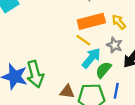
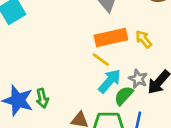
gray star: (115, 45) -> (138, 79), moved
green arrow: (35, 74) -> (42, 98), size x0.6

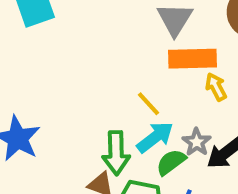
orange rectangle: (111, 38) -> (192, 59), moved
green arrow: (42, 98) -> (116, 153), moved, size x1.5

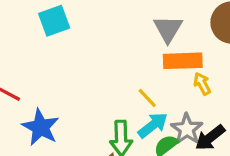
gray star: (197, 142) -> (187, 129), size x1.4

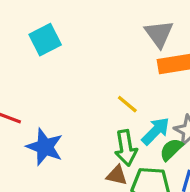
yellow line: (147, 98) -> (127, 104), moved

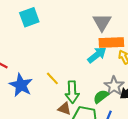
yellow line: (127, 104) -> (52, 78), moved
cyan arrow: (156, 131) -> (97, 55), moved

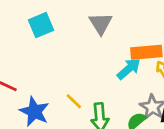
gray triangle: (102, 22) -> (101, 24), moved

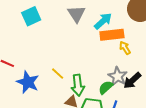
cyan arrow: (129, 69) -> (103, 21), moved

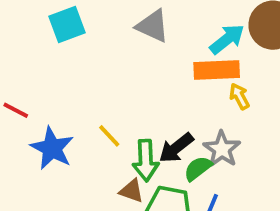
gray triangle: (77, 14) -> (153, 26), turned -36
cyan arrow: (103, 21) -> (227, 39), moved
black arrow: (132, 81) -> (176, 148), moved

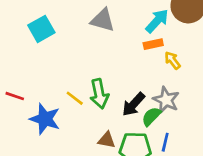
orange rectangle: (217, 70) -> (153, 44), size x0.6
yellow line: (109, 136) -> (75, 98), moved
green arrow: (146, 160) -> (99, 94), moved

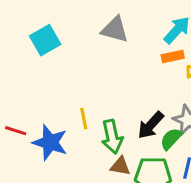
green arrow: (99, 94) -> (112, 137), moved
red line: (15, 96) -> (16, 131), moved
yellow line: (75, 98) -> (84, 119), turned 42

